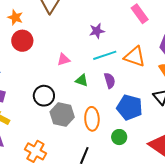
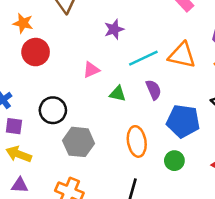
purple star: (97, 31) -> (114, 29), moved
black circle: (44, 96) -> (53, 110), moved
gray hexagon: (62, 115) -> (79, 142), moved

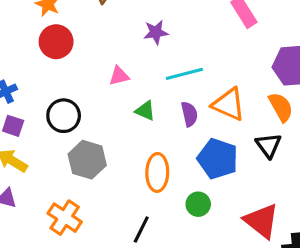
orange triangle: (182, 55) -> (229, 104), moved

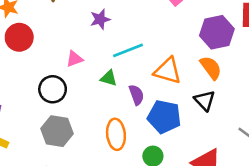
green triangle: (145, 111) -> (109, 78), moved
purple semicircle: (189, 114) -> (136, 95), moved
black circle: (64, 116) -> (53, 89), moved

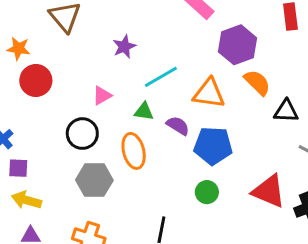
purple hexagon: (217, 32) -> (238, 45), moved
purple semicircle: (136, 95) -> (178, 126), turned -30
black triangle: (205, 101) -> (286, 111), moved, turned -35
orange ellipse: (116, 134) -> (134, 151), moved

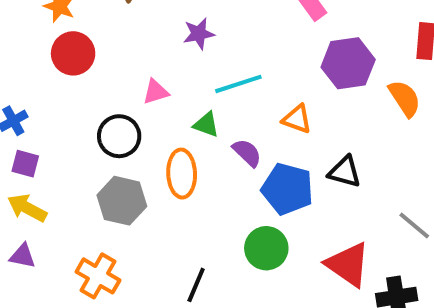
orange semicircle: (257, 82) -> (405, 98), moved
orange triangle: (209, 93) -> (297, 119), size x0.7
black triangle: (286, 111) -> (345, 172), moved
green circle: (207, 192) -> (266, 248), size x1.4

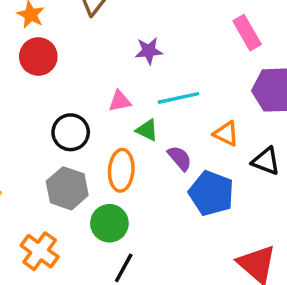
pink triangle: (156, 92) -> (120, 101), moved
black triangle: (345, 172) -> (266, 161), moved
green circle: (266, 248) -> (109, 223), moved

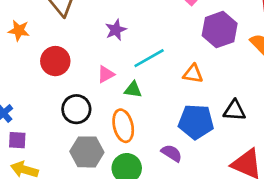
red circle: (38, 57) -> (55, 61), moved
purple semicircle: (180, 158) -> (172, 153), moved
black triangle: (266, 161) -> (234, 110), moved

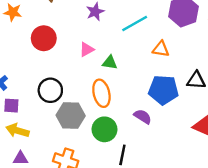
cyan line: (149, 58) -> (135, 23), moved
black circle: (76, 109) -> (50, 90), moved

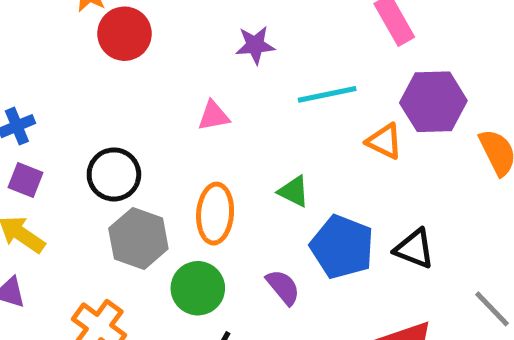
red circle: (44, 38) -> (124, 34), moved
orange triangle: (161, 49) -> (384, 141), moved
green triangle: (110, 63) -> (294, 191), moved

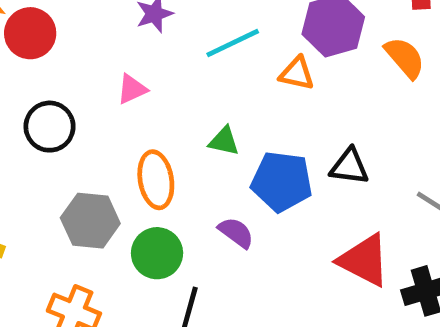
black circle: (114, 174) -> (50, 127), moved

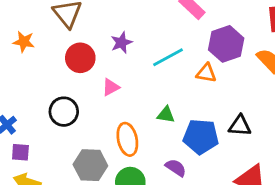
red circle: (30, 33) -> (80, 58), moved

